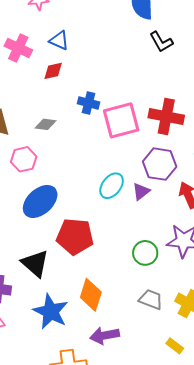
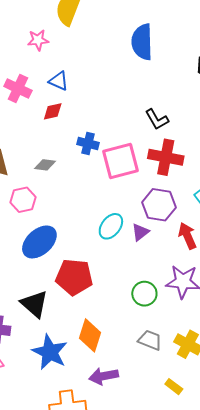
black L-shape: (161, 42) -> (157, 119), moved

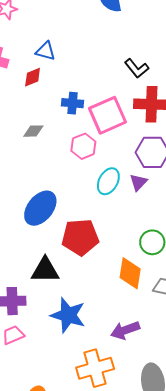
blue triangle: (59, 81) -> (46, 51), moved
pink hexagon: (23, 200) -> (83, 146), moved
black triangle: (34, 304) -> (45, 270), turned -32
orange diamond: (90, 335) -> (130, 273), moved

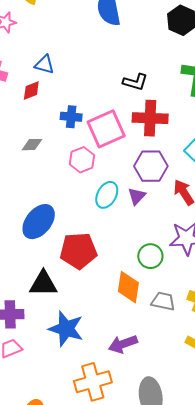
black L-shape: (137, 68) -> (135, 82), turned -35

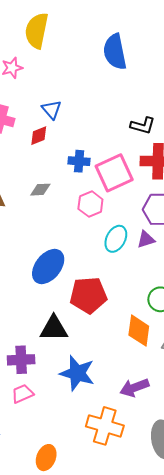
blue triangle: (44, 65) -> (51, 109), turned 35
purple triangle: (137, 196) -> (146, 239), turned 30
orange cross: (93, 382) -> (105, 426), turned 33

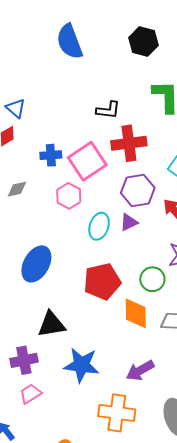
red pentagon: (88, 295) -> (102, 281), moved

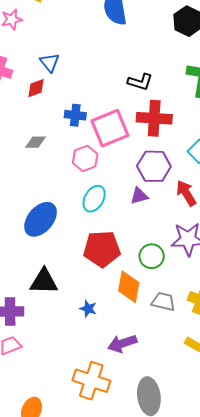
cyan ellipse: (99, 226) -> (94, 199), moved
blue star: (81, 365) -> (88, 309), moved, size x0.5

